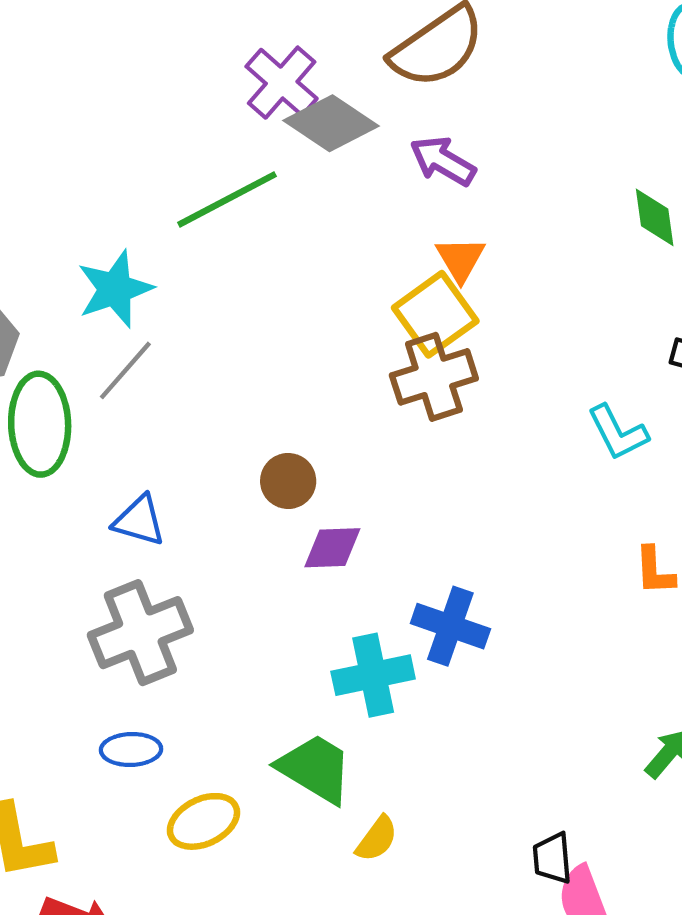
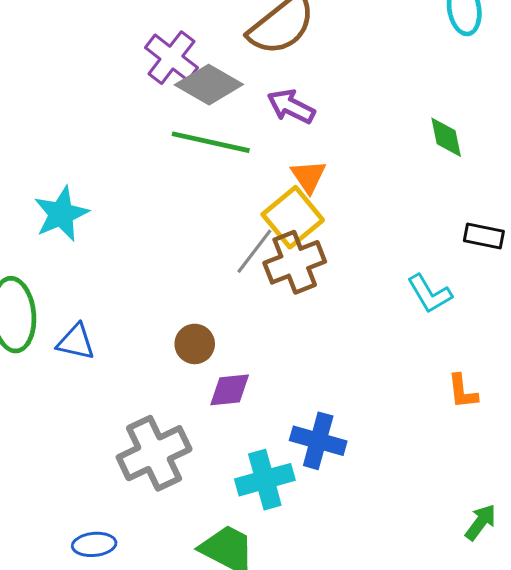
green line: (227, 199) -> (211, 142), moved, turned 44
gray line: (125, 370) -> (254, 251), moved
blue triangle: (139, 521) -> (76, 342), moved
gray cross: (140, 633) -> (154, 453), moved

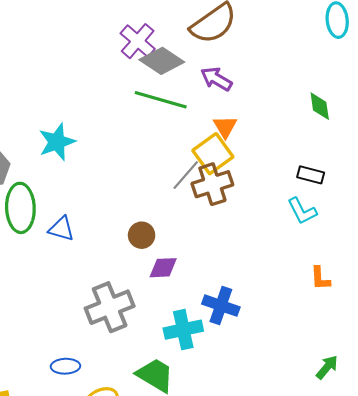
black rectangle: (484, 236) -> (311, 175), moved

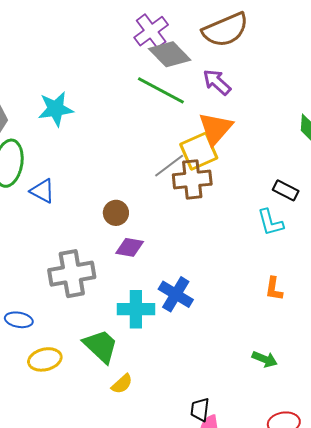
orange triangle: (225, 127) -> (216, 129), size x1.5
green arrow: (327, 367) -> (265, 359), moved, turned 60

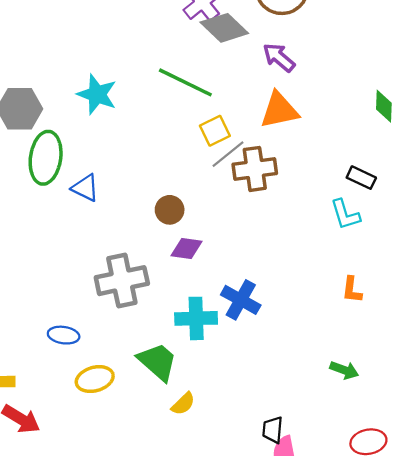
green line: (161, 90) -> (185, 82), moved
cyan star: (56, 109) -> (97, 94), turned 30
orange triangle: (216, 129) -> (279, 110), turned 39
yellow square: (199, 151) -> (215, 131), moved, size x0.7

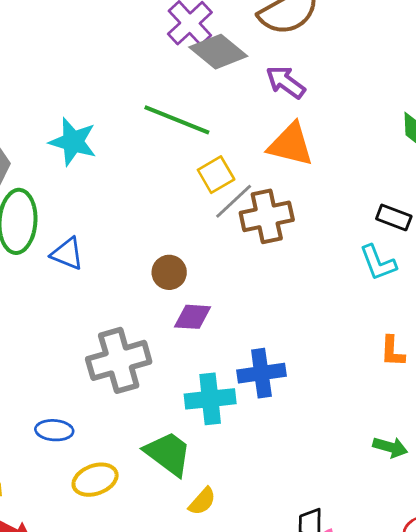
orange triangle: (279, 110) -> (291, 145), turned 30
blue cross: (241, 300) -> (261, 373), turned -33

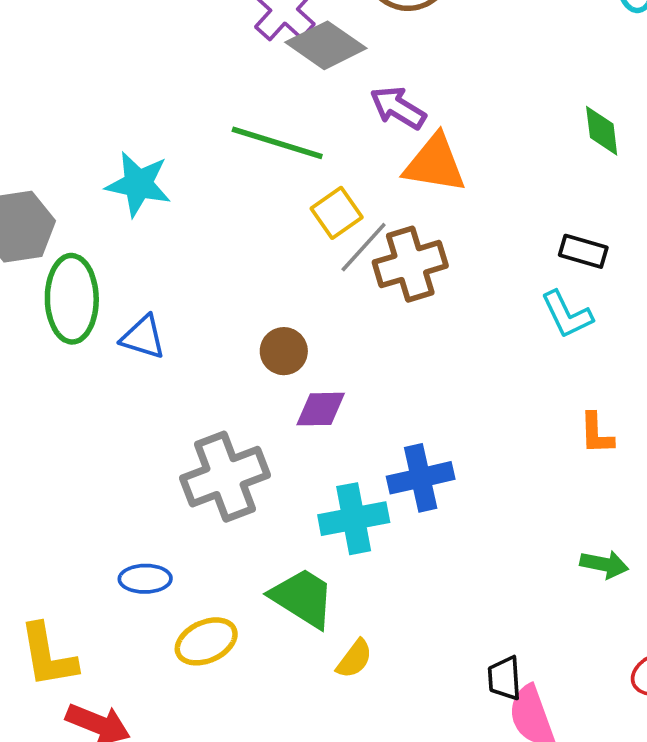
purple arrow: (286, 82) -> (398, 108), moved

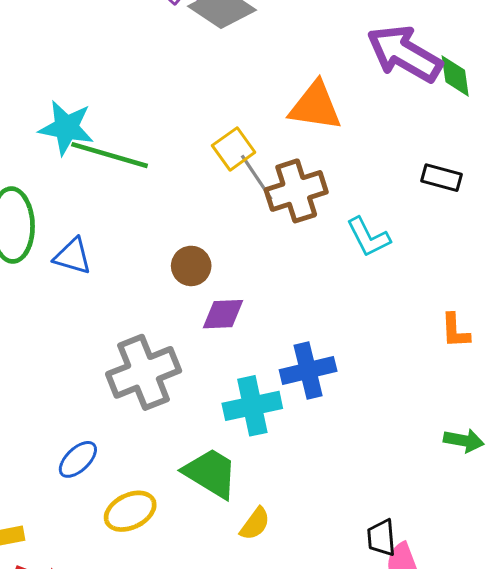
purple arrow: (398, 108) -> (404, 54), moved, size x1.6
green line: (277, 143) -> (110, 155), moved
gray line: (364, 247) -> (257, 177), turned -75
cyan L-shape: (567, 315) -> (368, 237), moved
blue ellipse: (145, 579) -> (78, 459), turned -42

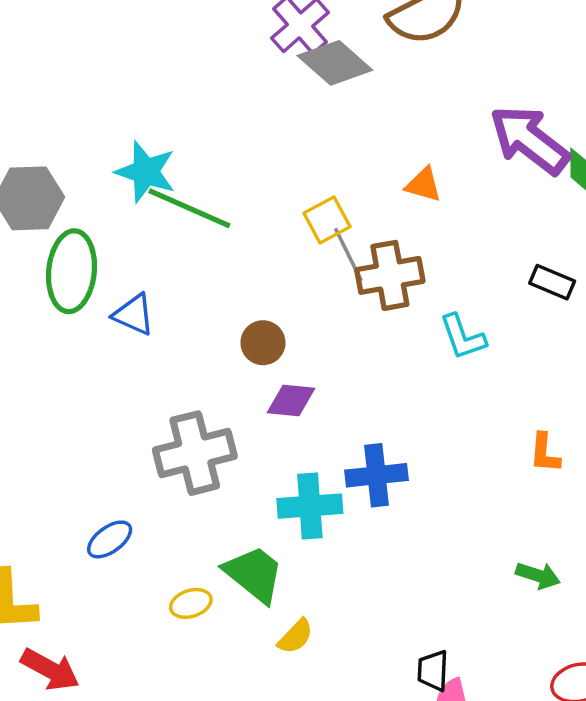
orange triangle: (315, 106) -> (423, 185), size x0.6
yellow ellipse: (130, 511) -> (191, 603), moved, size x0.7

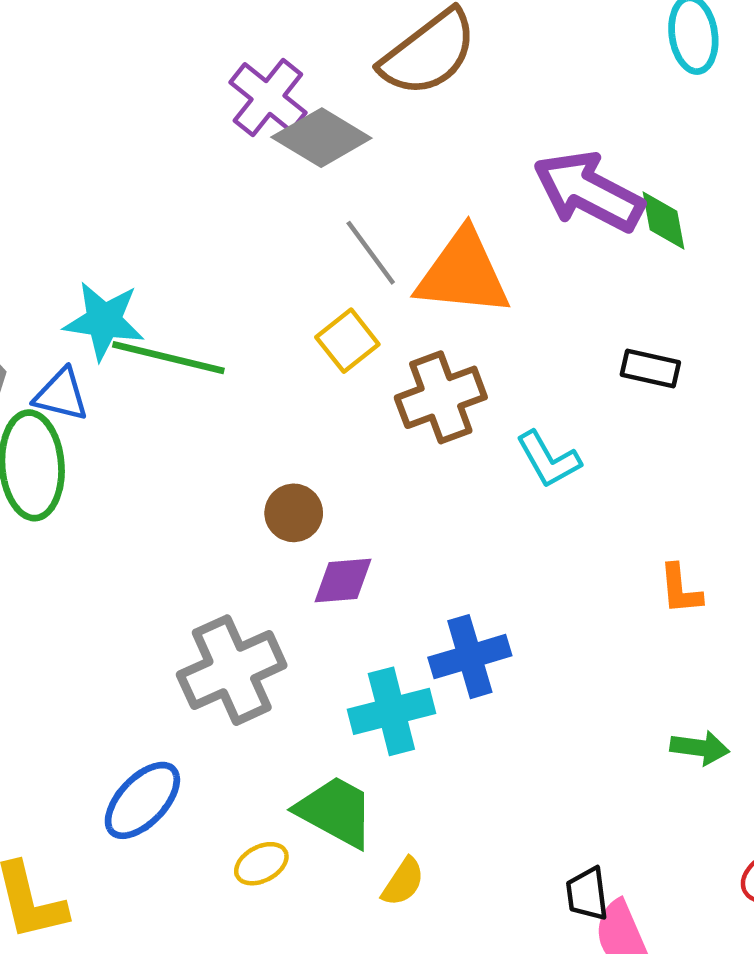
orange triangle: (423, 185) -> (463, 273), size x2.0
gray line: (348, 255) -> (371, 253), moved
blue triangle: (134, 315) -> (61, 395), moved
blue ellipse: (110, 539) -> (142, 800), size x1.4

